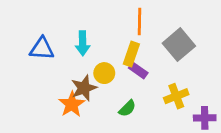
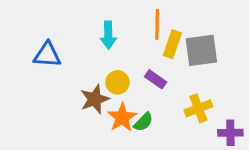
cyan arrow: (83, 43) -> (108, 35), moved
gray square: (179, 45) -> (201, 50), turned 32
yellow rectangle: (131, 54) -> (172, 44), moved
orange star: (72, 104) -> (122, 117), moved

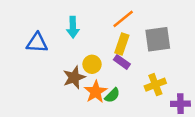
orange line: (157, 24) -> (123, 19), turned 50
cyan arrow: (108, 35) -> (73, 27), moved
yellow rectangle: (172, 44) -> (122, 44), moved

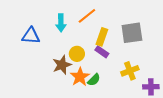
orange line: (123, 19) -> (87, 16), moved

